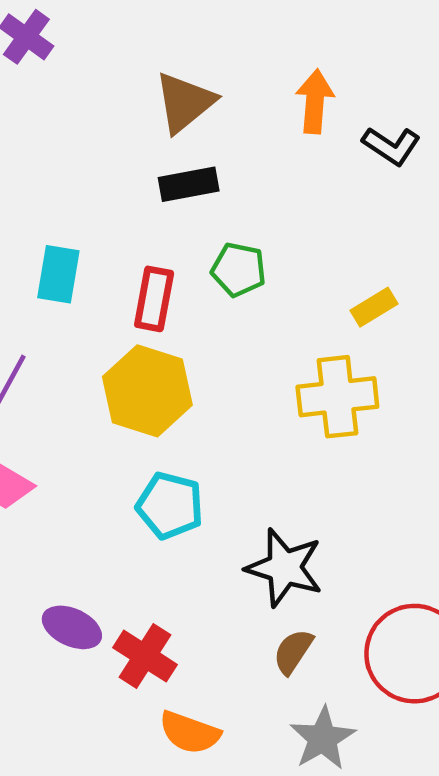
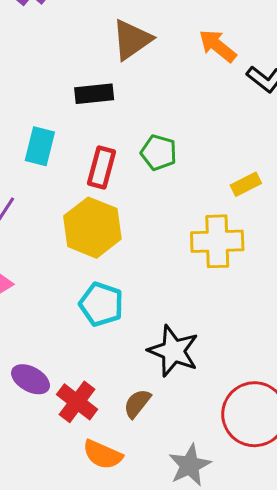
orange arrow: (315, 101) -> (218, 46), turned -60
black rectangle: (189, 184) -> (94, 94), moved
brown semicircle: (293, 652) -> (137, 403), moved

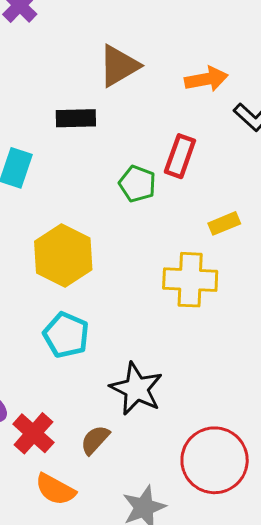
orange arrow: (218, 46) -> (206, 79), turned 126
red rectangle: (102, 167) -> (180, 156), moved

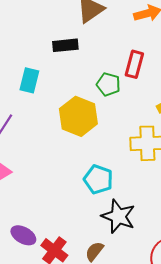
yellow hexagon: (63, 256) -> (78, 116), moved
cyan pentagon: (66, 335) -> (98, 179), moved

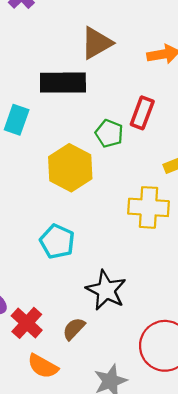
black rectangle: (65, 45) -> (63, 83), size x1.5
cyan pentagon: (98, 179) -> (57, 241), moved

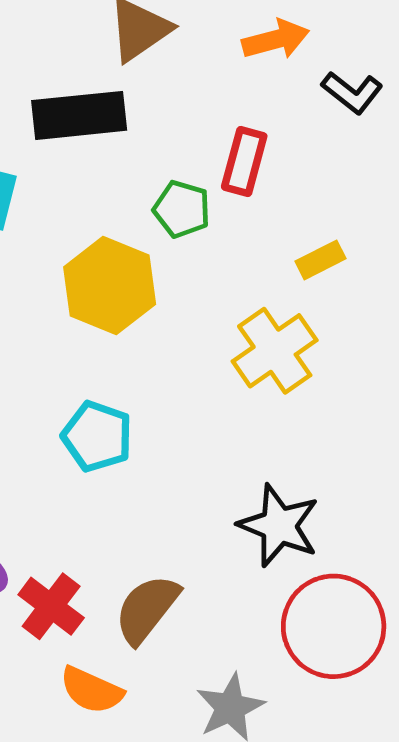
yellow cross: (149, 207) -> (275, 351), turned -33
black star: (106, 290) -> (279, 526), moved
brown semicircle: (74, 329) -> (147, 609), size x1.5

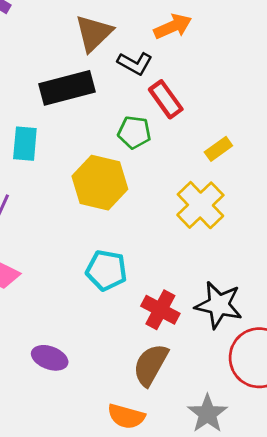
black L-shape: (352, 92) -> (135, 63), moved
red rectangle: (244, 161) -> (166, 99), turned -42
red cross: (51, 606) -> (160, 310), moved

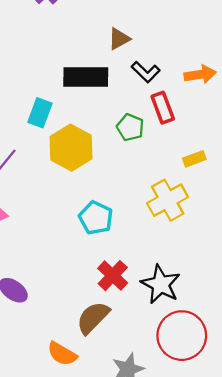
orange arrow: (173, 26) -> (200, 74), moved
brown triangle: (94, 33) -> (119, 39), size x0.7
yellow hexagon: (100, 183) -> (71, 148), moved
cyan pentagon: (106, 270) -> (96, 218), moved

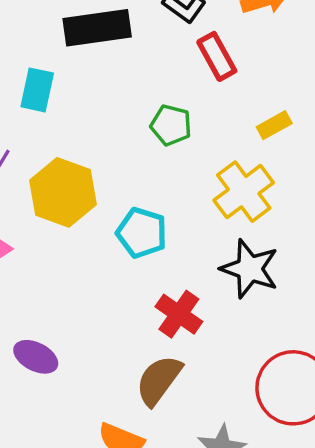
green pentagon: (130, 127) -> (171, 125), moved
yellow hexagon: (71, 148) -> (63, 192), moved
black star: (161, 284) -> (250, 269), moved

